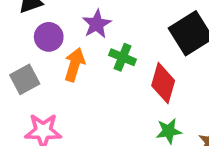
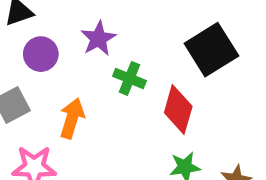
orange arrow: (75, 65) -> (72, 118), moved

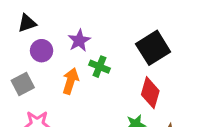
red diamond: (178, 109) -> (150, 93), moved
orange arrow: (72, 118) -> (71, 81), moved

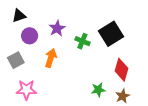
green cross: (99, 67) -> (82, 41), moved
red diamond: (150, 93) -> (122, 70), moved

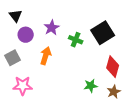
black triangle: (19, 16) -> (16, 16), turned -48

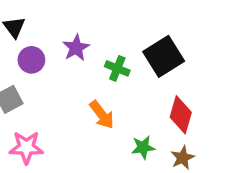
orange arrow: (46, 56) -> (102, 115), moved, turned 126

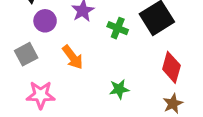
orange arrow: (102, 115) -> (73, 57), moved
green star: (143, 147) -> (119, 89), moved

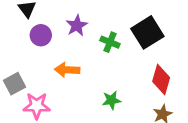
gray square: (26, 54) -> (15, 84), moved
orange arrow: (73, 57) -> (67, 70), turned 130

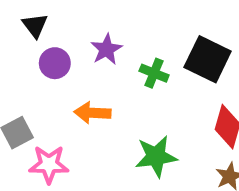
black square: (147, 32) -> (208, 59), turned -32
green star: (111, 100) -> (156, 156), size x1.5

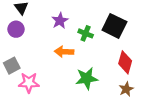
purple circle: (55, 63) -> (16, 29), moved
orange arrow: (93, 113) -> (64, 52), moved

